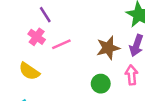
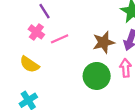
green circle: (101, 84) -> (97, 76), size x1.5

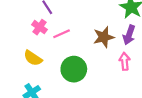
green circle: (97, 76) -> (74, 69), moved

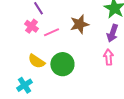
brown star: (104, 37) -> (79, 24), moved
yellow semicircle: (33, 58) -> (36, 61), moved

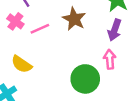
brown star: (79, 24) -> (74, 19), turned -30
green circle: (62, 64) -> (85, 79), moved

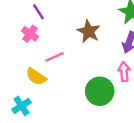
pink line: (40, 29) -> (54, 57), moved

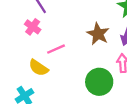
brown star: (89, 31) -> (98, 34), moved

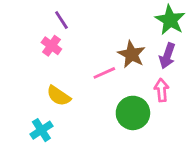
pink line: (56, 49) -> (104, 73), moved

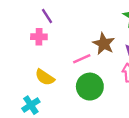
pink cross: (51, 46) -> (39, 37), turned -35
green circle: (133, 113) -> (90, 87), moved

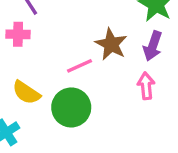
green circle: (90, 87) -> (71, 107), moved

